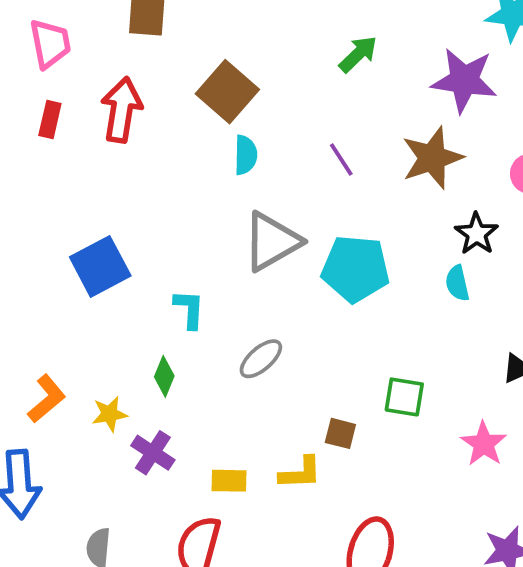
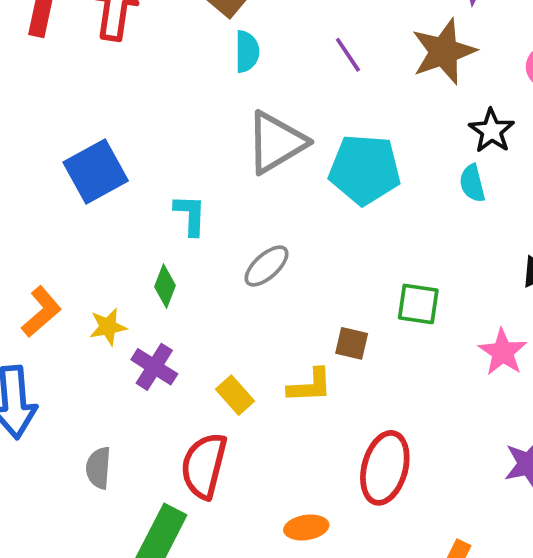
yellow rectangle: (229, 481) -> (235, 395), turned 48

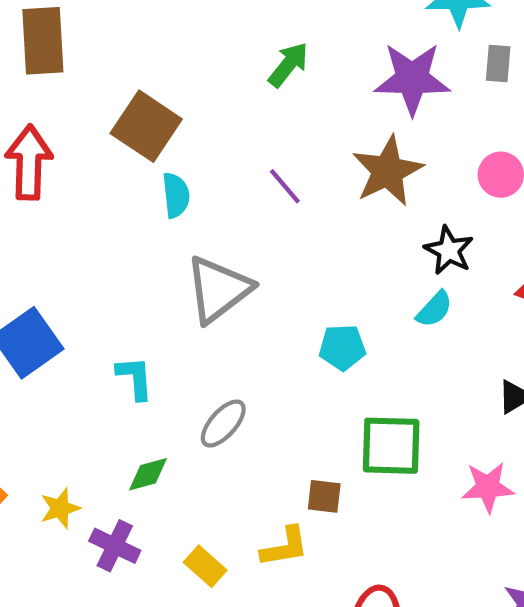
cyan pentagon: (365, 170) -> (342, 347), moved, size x0.6
cyan semicircle: (472, 183) -> (434, 309), turned -117
green diamond: (165, 286) -> (148, 474), moved, turned 60
green square: (418, 304) -> (391, 446), size x1.4
pink star: (503, 352) -> (488, 487), turned -30

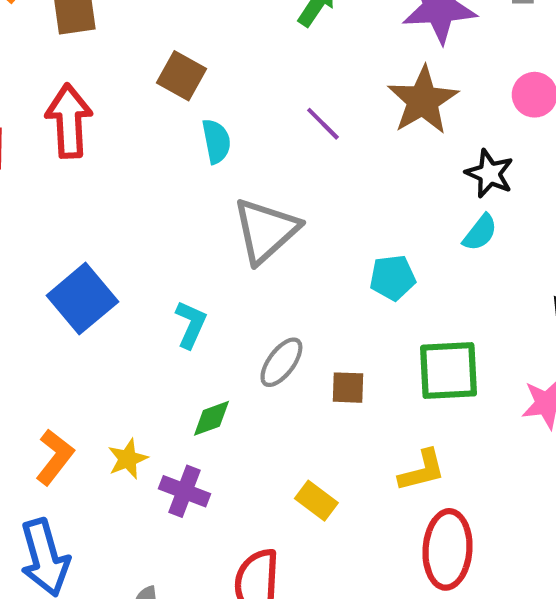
brown square: (146, 126) -> (181, 76), size x0.7
cyan L-shape: (135, 378) -> (191, 324), turned 33
brown square: (324, 496) -> (348, 388), moved
yellow L-shape: (285, 547) -> (422, 471), moved
yellow rectangle: (205, 566) -> (316, 501), moved

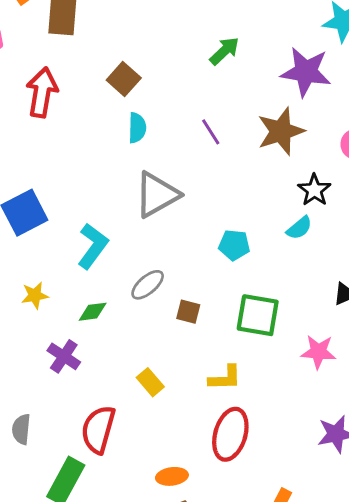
cyan L-shape: (191, 324) -> (93, 246), size x1.4
yellow star: (128, 459) -> (35, 295), moved

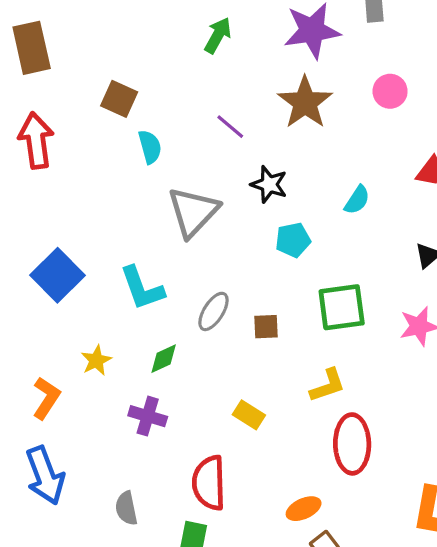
black star: (314, 190) -> (269, 184), moved
cyan L-shape: (93, 246) -> (142, 288), turned 141

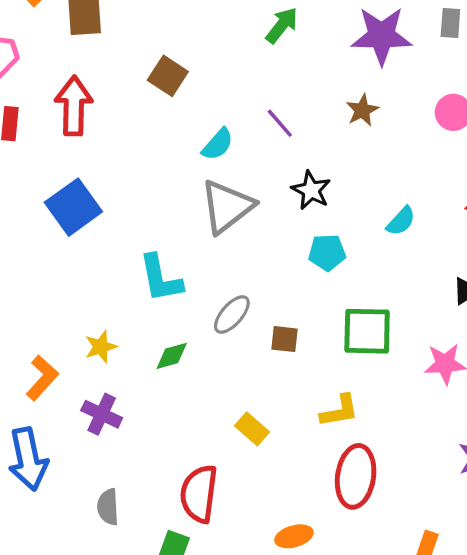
brown star: (305, 103) -> (362, 110), size x0.6
cyan semicircle: (150, 147) -> (218, 144), moved, turned 48
blue square: (58, 275) -> (73, 207), moved
purple cross: (148, 416) -> (102, 414), moved

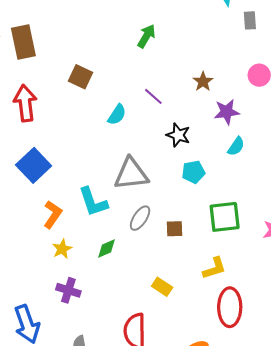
purple star: (381, 36) -> (227, 112), moved, size x0.7
gray triangle: (227, 207) -> (131, 174), moved, turned 39
orange L-shape: (42, 378) -> (53, 214), moved

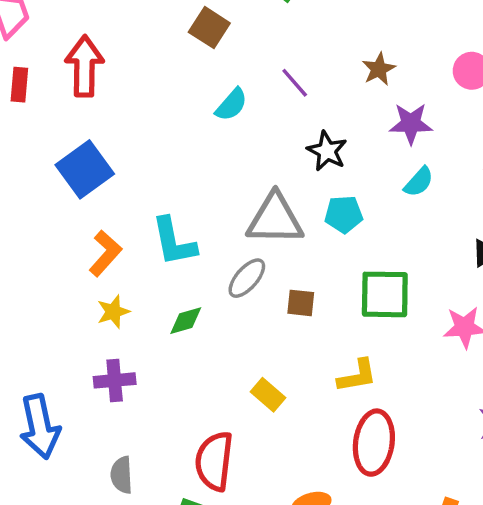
brown square: (81, 77) -> (209, 28), moved
gray triangle: (131, 174) -> (275, 219), moved
purple cross: (68, 290) -> (115, 380), turned -30

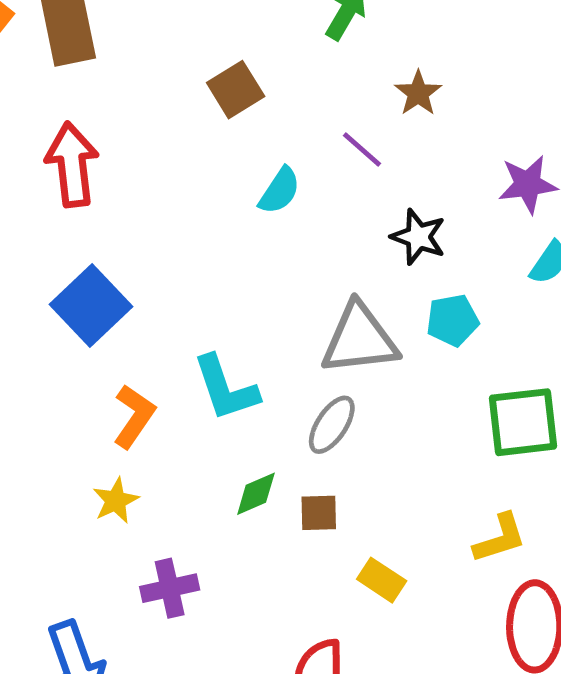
brown square: (209, 28) -> (236, 90), turned 33
brown star: (379, 69) -> (418, 93), moved
brown square: (301, 303) -> (319, 513), moved
yellow star: (113, 312) -> (116, 501), moved

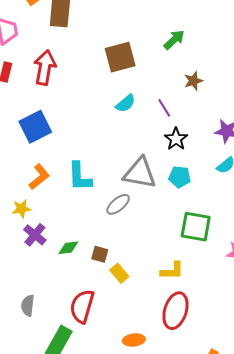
brown square: (236, 90) -> (120, 57), size x1.4
purple line: (362, 150) -> (164, 108), moved
green diamond: (256, 494) -> (68, 248), moved
brown square: (319, 513) -> (100, 254), moved
purple cross: (170, 588) -> (35, 235), moved, turned 35

